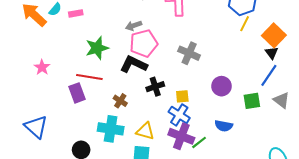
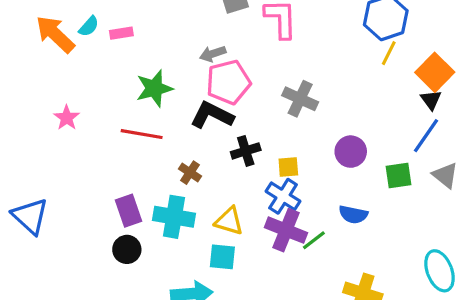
purple rectangle: (77, 93) -> (129, 211), moved
blue triangle: (36, 127) -> (30, 216), moved

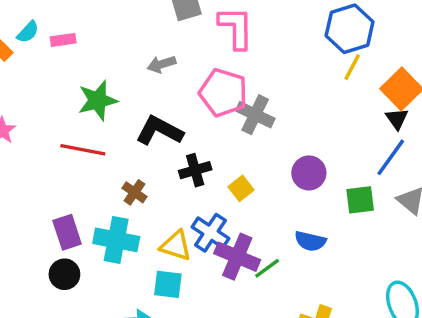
pink pentagon: (228, 82) -> (223, 93), moved, turned 30
yellow square: (288, 167) -> (241, 188), turned -35
blue cross: (283, 196) -> (210, 233), moved

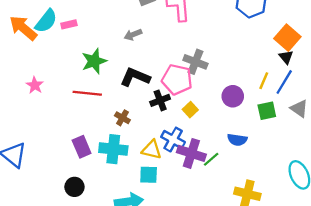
cyan semicircle: (28, 32) -> (46, 21), size x1.6
yellow line: (352, 67) -> (264, 81), moved
pink pentagon: (223, 93) -> (177, 80), moved
black circle: (64, 274) -> (74, 187), moved

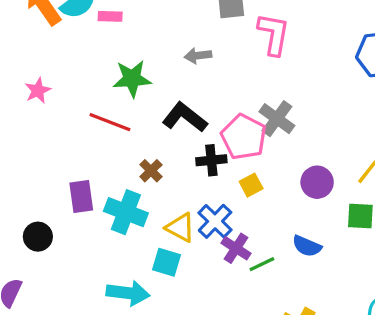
purple cross: (191, 153) -> (236, 248), size x0.7
black circle: (74, 187) -> (38, 237), moved

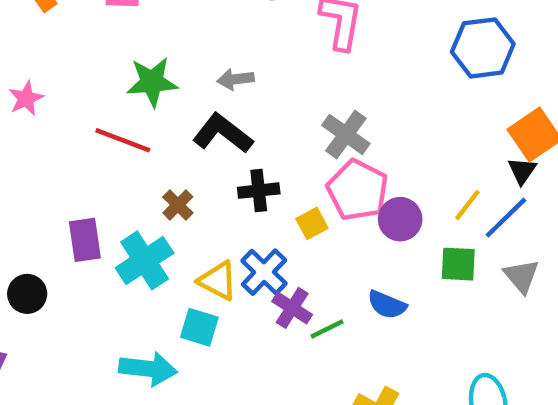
gray arrow: (198, 56) -> (236, 79), moved
pink pentagon: (244, 137) -> (358, 190), moved
cyan cross: (126, 212) -> (145, 260), turned 36

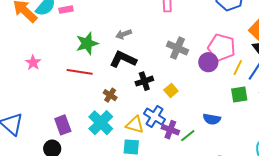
pink pentagon: (358, 190) -> (221, 47), moved
purple circle: (400, 219) -> (208, 62), moved
purple rectangle: (85, 240) -> (63, 125), moved

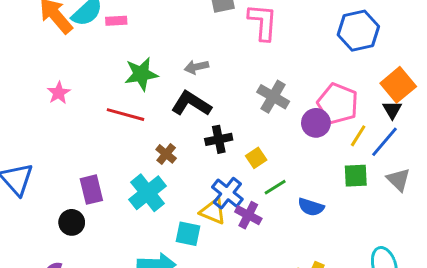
yellow triangle: (135, 125) -> (213, 212), moved
green line: (188, 136) -> (275, 187), moved

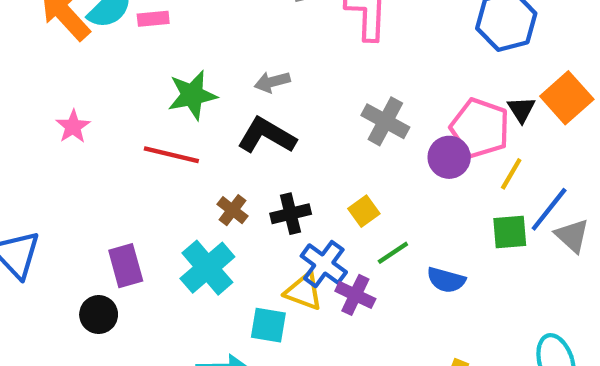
black triangle: (392, 110) -> (521, 110), moved
black cross: (219, 139) -> (291, 214), moved
blue line: (384, 142) -> (549, 209), moved

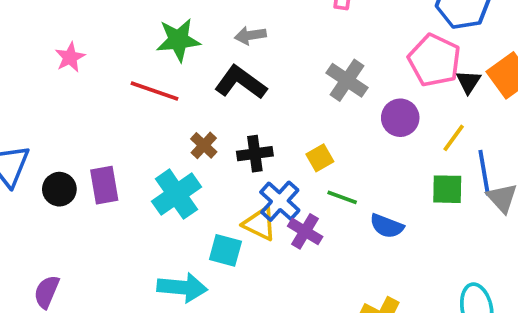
pink pentagon: (480, 128) -> (434, 60), moved
blue line: (549, 209) -> (484, 173), turned -54
green line: (393, 253) -> (342, 197), turned 48
black circle: (99, 315) -> (59, 189), moved

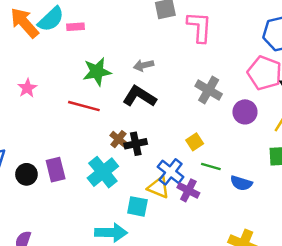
black cross: (255, 154) -> (136, 144), moved

